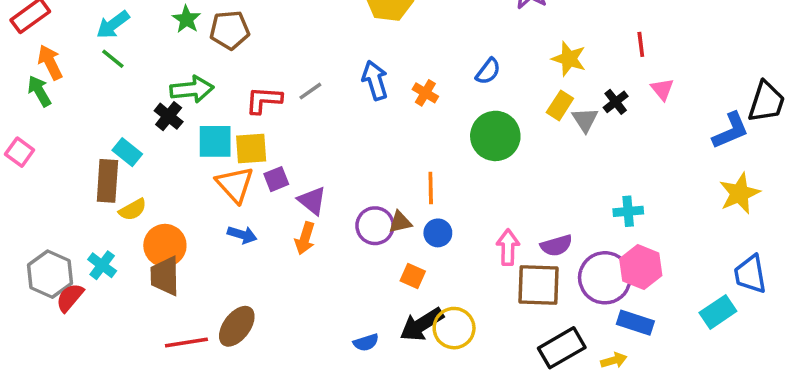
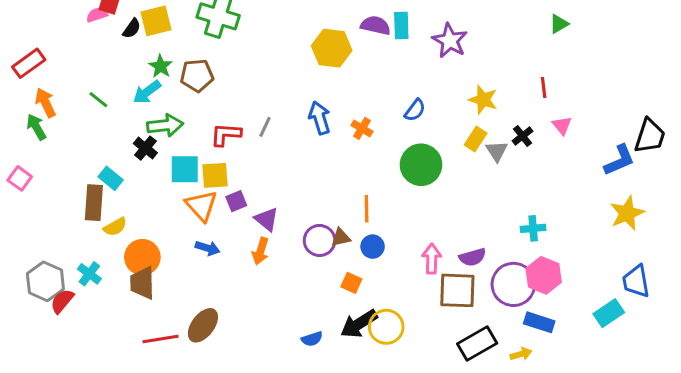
cyan arrow: (113, 25) -> (147, 92), moved
gray line: (310, 91) -> (265, 127), turned -30

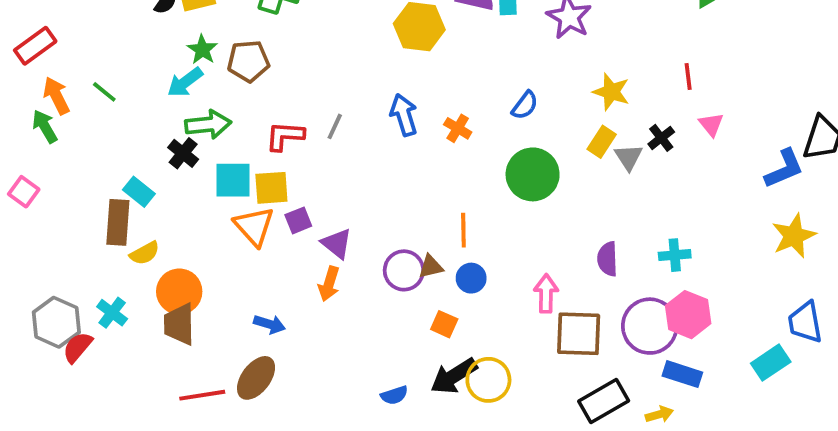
green line: (98, 100) -> (104, 92), moved
blue arrow: (207, 248) -> (269, 324), moved
purple semicircle: (473, 257) -> (607, 259), moved, turned 104

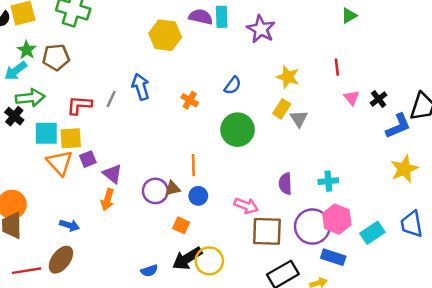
blue arrow: (404, 115) -> (141, 87), moved
black cross: (661, 138) -> (379, 99), moved
pink arrow: (546, 293) -> (246, 206), turned 110
cyan rectangle: (771, 363) -> (372, 233), moved

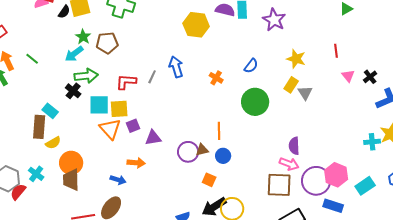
purple triangle: (112, 174) -> (153, 138), turned -48
cyan cross: (328, 181) -> (372, 142), moved
orange arrow: (108, 200) -> (136, 163), moved, turned -102
pink arrow: (246, 206) -> (289, 164), moved

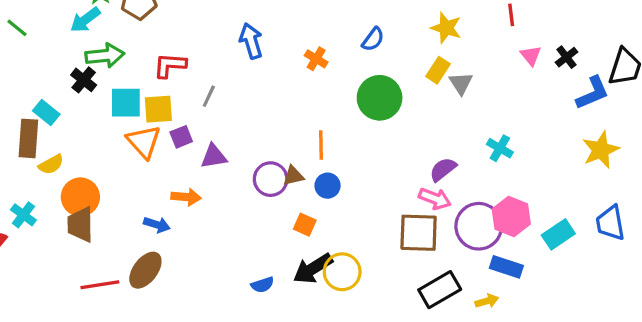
gray line: (152, 77) -> (209, 96), moved
cyan cross: (372, 142) -> (500, 148), moved, turned 35
purple semicircle: (294, 146) -> (443, 169), turned 54

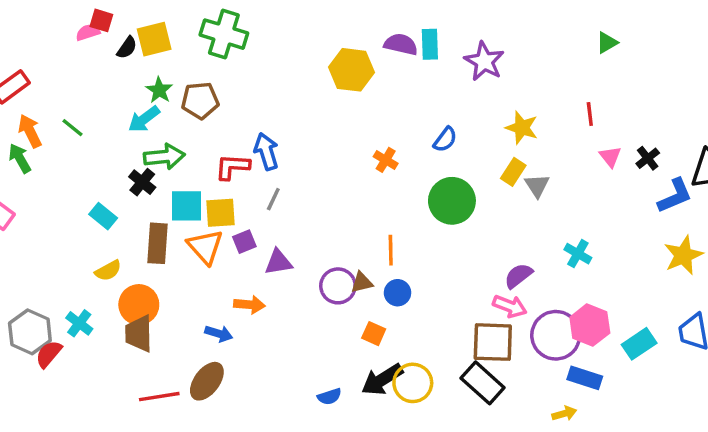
blue arrow: (251, 41) -> (266, 151), moved
brown rectangle: (28, 138) -> (158, 243), moved
black rectangle: (440, 290) -> (483, 383), moved, turned 72

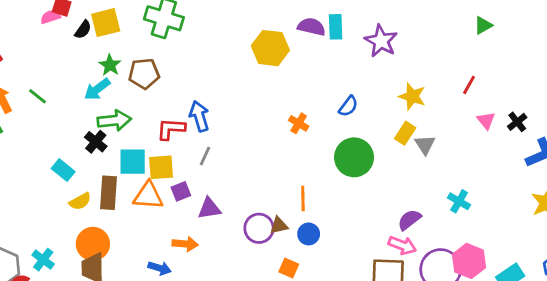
red line: (590, 114) -> (469, 85), turned 36
orange triangle: (205, 247) -> (148, 196), turned -44
yellow semicircle: (108, 271) -> (80, 201), moved

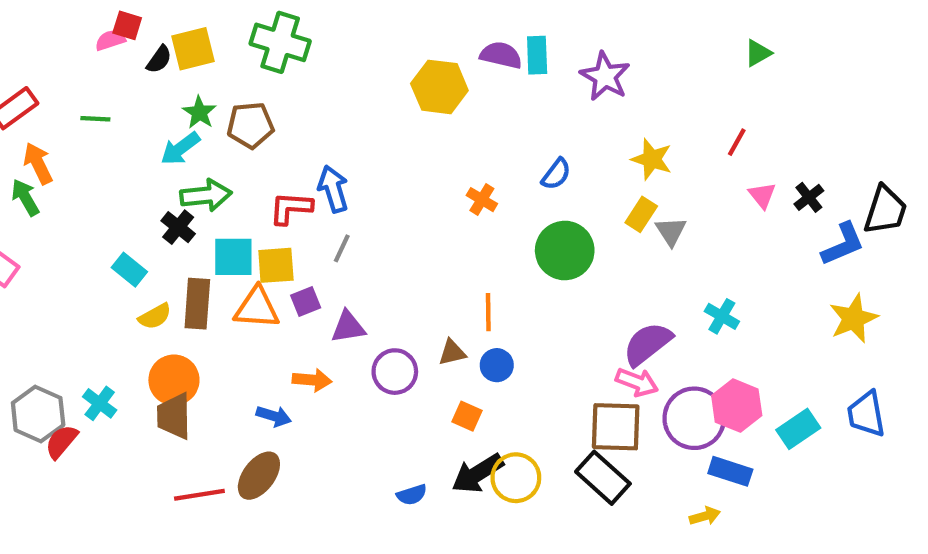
green line: (38, 96) -> (95, 119), moved, turned -36
purple semicircle: (409, 220) -> (648, 344), size x1.4
purple circle: (259, 228) -> (395, 372), moved

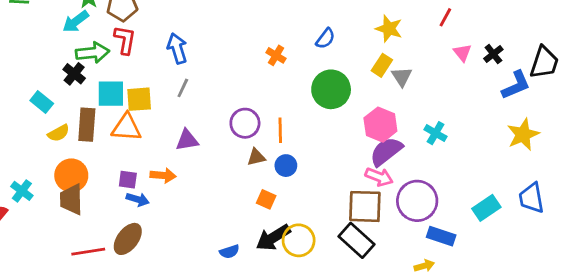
red L-shape: (291, 208) -> (125, 40), moved, turned 96
purple square: (306, 301) -> (128, 180), moved, turned 30
purple circle: (395, 372) -> (245, 123), moved
pink hexagon: (737, 406) -> (380, 125), moved

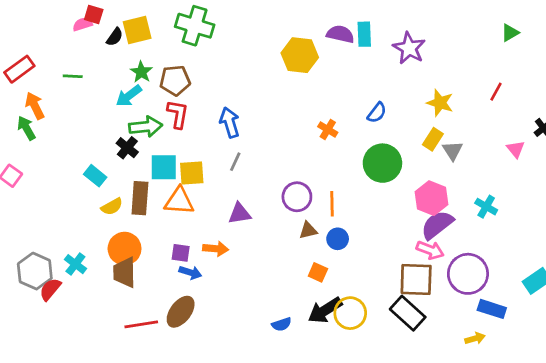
pink triangle: (462, 53) -> (516, 149), moved

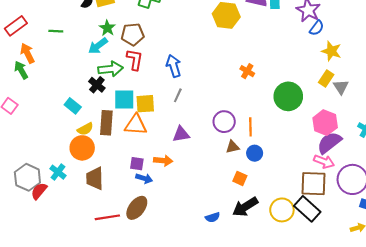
blue semicircle: (377, 113) -> (317, 28), moved
orange circle: (125, 249) -> (82, 148), moved
yellow circle: (350, 313) -> (282, 210), moved

